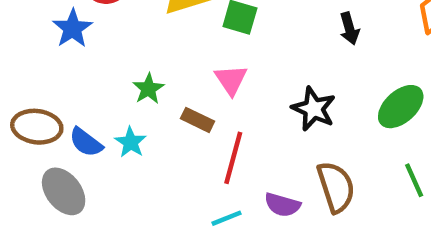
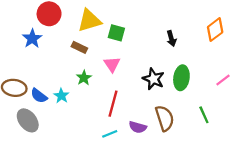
green star: (148, 89) -> (84, 78), moved
green ellipse: (401, 107) -> (181, 78), moved, turned -40
brown rectangle: (198, 120) -> (79, 47), moved

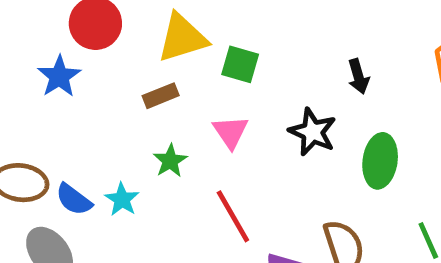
brown rectangle: (79, 47) -> (161, 96), turned -48
black star: (153, 79) -> (313, 132), moved
red line: (113, 104) -> (233, 216), turned -45

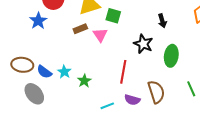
pink triangle: (231, 132) -> (100, 35), moved
green star: (170, 161) -> (84, 81), moved
red line: (233, 216) -> (123, 72), moved, turned 40

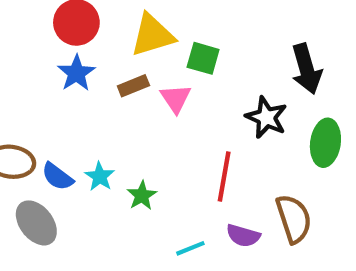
blue star: (38, 21) -> (76, 73), moved
black arrow: (162, 21) -> (306, 69), size x1.6

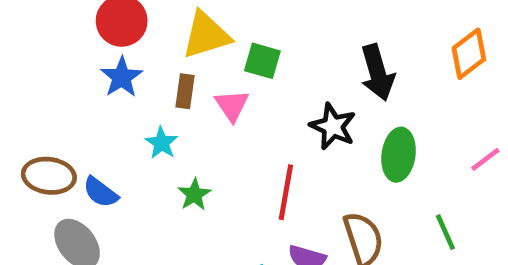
brown rectangle: (133, 86) -> (185, 91), turned -60
cyan star: (100, 177) -> (162, 143), moved
green star: (142, 196) -> (194, 195), moved

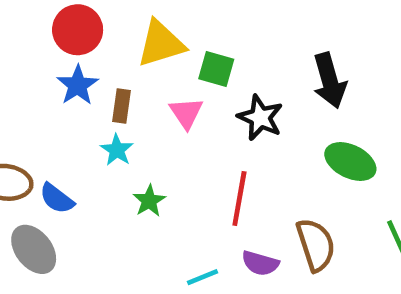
brown rectangle: (185, 91) -> (122, 106), moved
black star: (333, 126) -> (260, 118), moved
green ellipse: (399, 155) -> (350, 162), turned -72

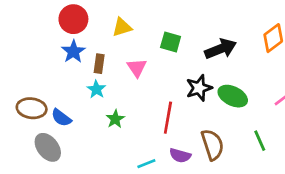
yellow triangle: (161, 44) -> (122, 27), size x0.7
green square: (216, 69) -> (171, 42), moved
black arrow: (330, 81) -> (221, 49), turned -96
black star: (260, 118) -> (199, 88), moved, turned 30

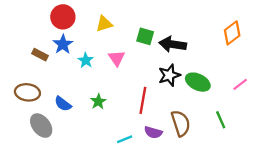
black arrow: (221, 49) -> (173, 44), moved, turned -150
brown rectangle: (99, 64) -> (40, 55), moved, turned -70
cyan star: (96, 89) -> (86, 60), moved
blue semicircle: (61, 118) -> (63, 104), moved

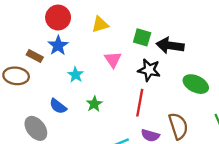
cyan star: (86, 60) -> (76, 75), moved
black star: (169, 75) -> (149, 70), moved, turned 30
brown ellipse: (27, 92) -> (16, 76), moved

